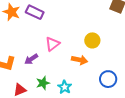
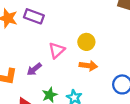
yellow circle: (92, 40) -> (86, 42), moved

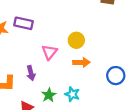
purple arrow: (34, 69) -> (31, 73), turned -56

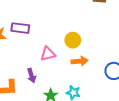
pink triangle: (49, 52) -> (48, 54), turned 42

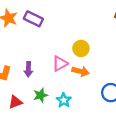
pink triangle: (48, 54) -> (60, 64), moved, turned -35

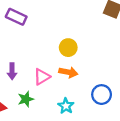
pink triangle: (60, 64) -> (42, 77), moved
cyan star: (64, 100) -> (66, 106), moved

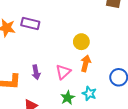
orange arrow: (68, 72) -> (86, 63), turned -77
green star: (26, 99) -> (68, 98), moved

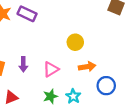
orange arrow: (86, 63) -> (87, 67), moved, turned 56

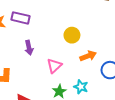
purple arrow: (23, 64) -> (29, 48), moved

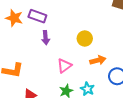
purple arrow: (29, 48) -> (46, 38), moved

